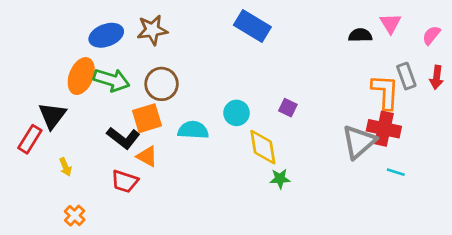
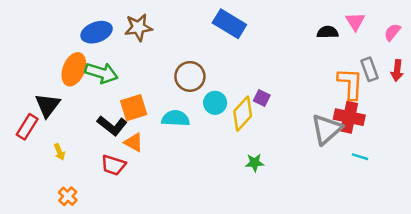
brown circle: (162, 84) -> (190, 76), moved
yellow diamond: (263, 147) -> (243, 114), moved, turned 52

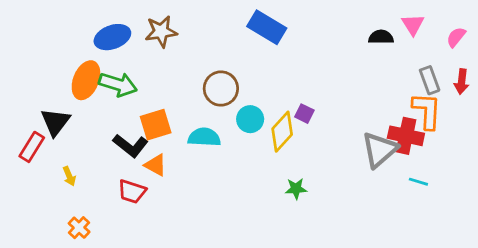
orange L-shape: (350, 84) -> (427, 111), moved

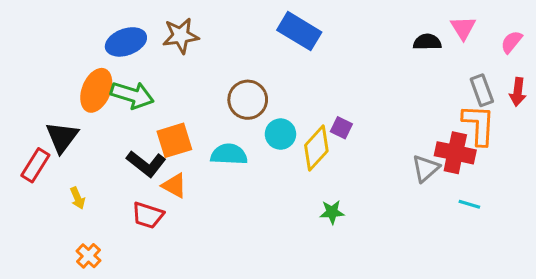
gray triangle: (379, 150) -> (426, 168), size x0.7

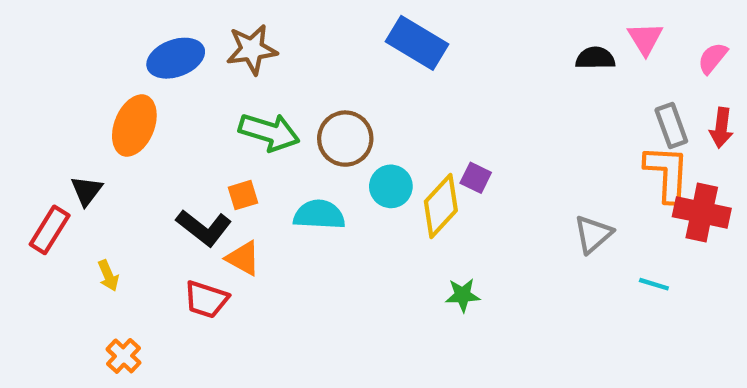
green arrow: (132, 95) -> (269, 132), moved
black triangle: (62, 137) -> (87, 191), size x0.7
orange square: (174, 140) -> (243, 195), size x0.6
red cross: (455, 153) -> (702, 212), moved

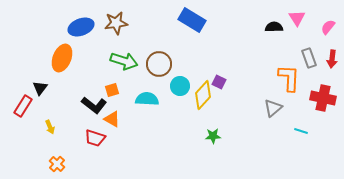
orange L-shape: (667, 173) -> (289, 78), moved

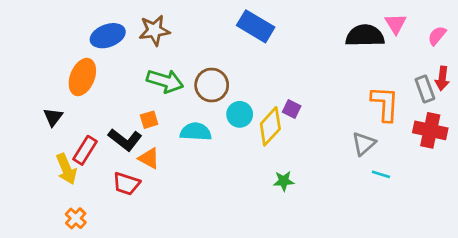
black semicircle: (274, 27) -> (365, 36), size x1.6
gray rectangle: (309, 58) -> (425, 89), moved
red rectangle: (23, 106) -> (85, 150), moved
yellow arrow: (50, 127) -> (66, 169), size x1.6
cyan line: (301, 131) -> (381, 174), moved

